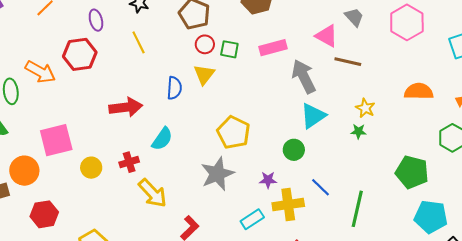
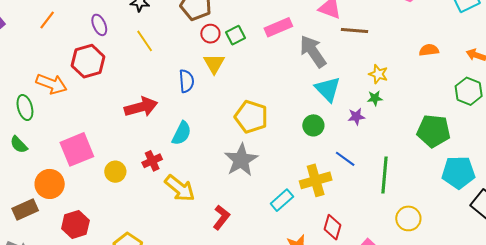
green square: (229, 49) -> (236, 35), turned -30
orange semicircle: (419, 91) -> (429, 50), size x0.7
cyan triangle: (313, 116) -> (328, 89), turned -32
purple star: (268, 180) -> (356, 117), moved

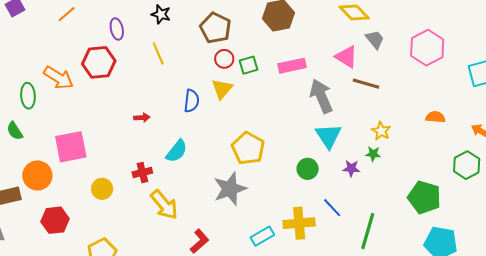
red arrow: (141, 107) -> (142, 118), size x0.5
yellow circle: (115, 172) -> (102, 189), moved

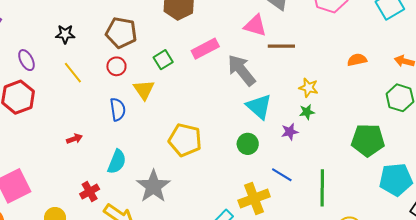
red circle: (224, 59) -> (116, 66), moved
gray star: (230, 189) -> (153, 186), moved

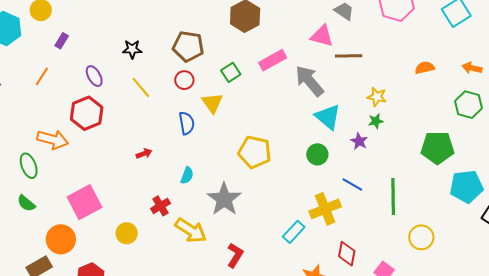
purple star: (290, 132) -> (359, 141), turned -30
cyan semicircle: (117, 162) -> (187, 175), size x0.7

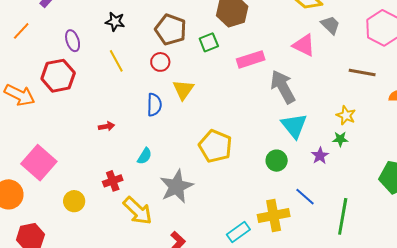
brown line: (349, 56) -> (362, 72), moved
green square: (231, 72) -> (209, 42), moved
pink square: (84, 202) -> (39, 163), turned -32

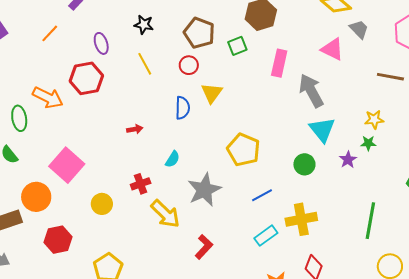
pink rectangle: (251, 59) -> (279, 63), turned -60
yellow star: (346, 115) -> (374, 120), turned -30
blue line: (305, 197) -> (262, 195), moved, turned -70

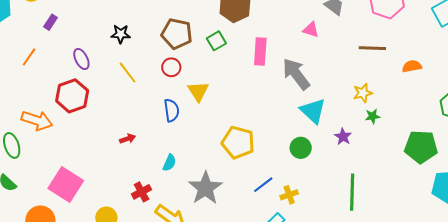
pink triangle: (332, 49) -> (311, 30), size x0.7
green star: (368, 143) -> (373, 116), moved
yellow cross: (301, 219) -> (289, 195), moved, size x0.6
green line: (370, 221) -> (352, 192), moved

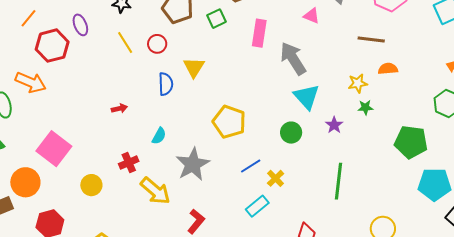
orange semicircle: (412, 66) -> (388, 69), moved
red circle: (171, 67) -> (157, 44), moved
red hexagon: (72, 96) -> (52, 46), moved
yellow cross: (289, 195) -> (276, 178), turned -30

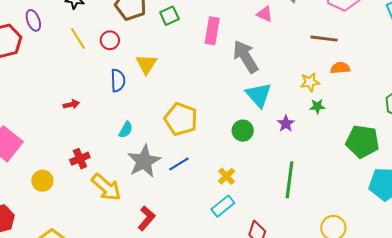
cyan semicircle: (159, 136) -> (126, 130), moved
blue line: (251, 166) -> (179, 164), moved
cyan rectangle: (257, 206) -> (223, 206), moved

